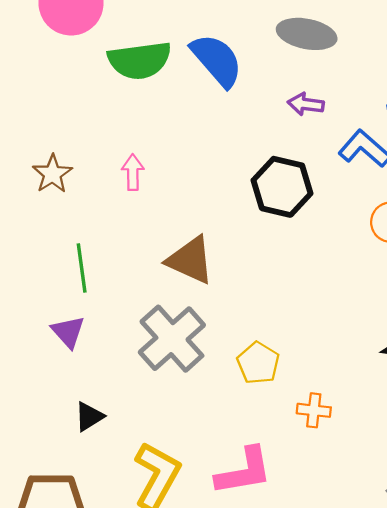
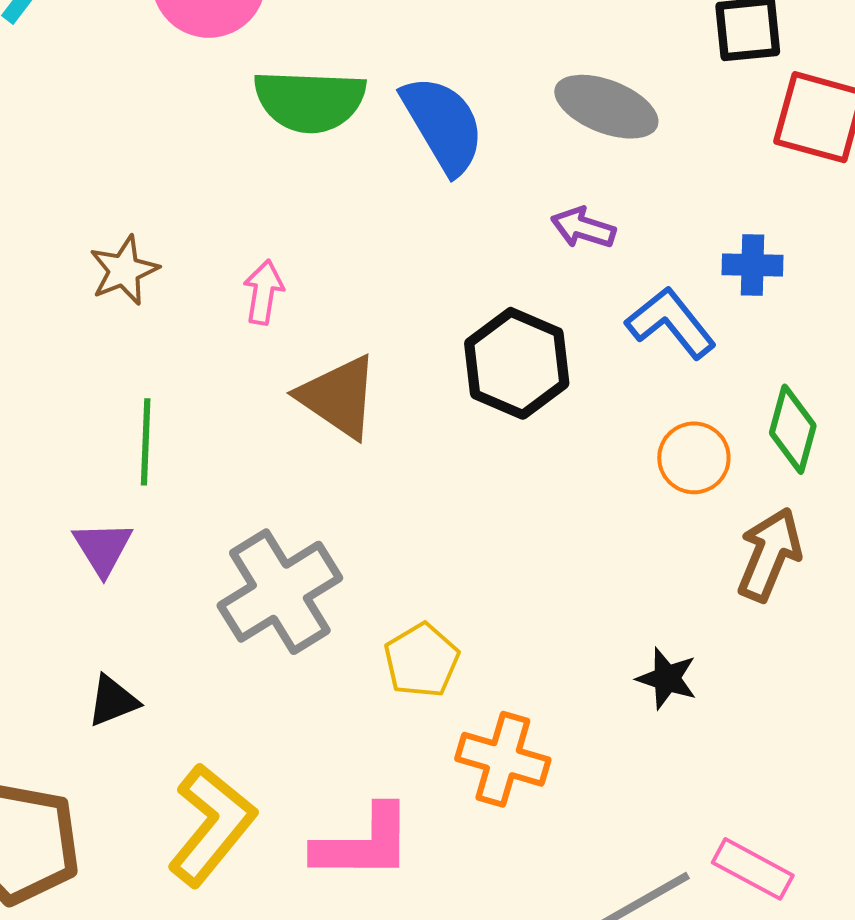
brown triangle: (190, 260) -> (339, 397), moved
orange cross: (314, 410) -> (503, 759), size x1.5

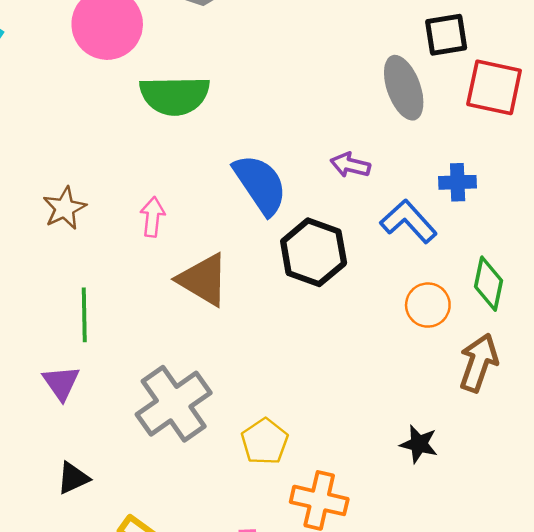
gray ellipse: (606, 107) -> (404, 88), moved, turned 52
blue semicircle: (443, 124) -> (260, 184), moved

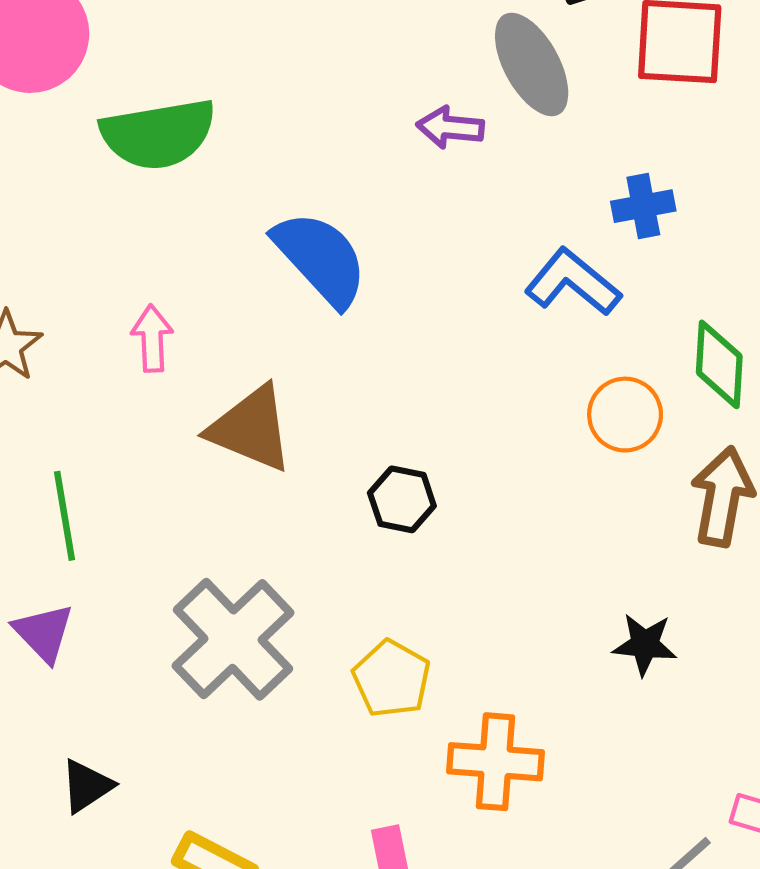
purple arrow: (350, 165) -> (450, 127), moved
black hexagon: (314, 252) -> (402, 499), moved, size x0.6

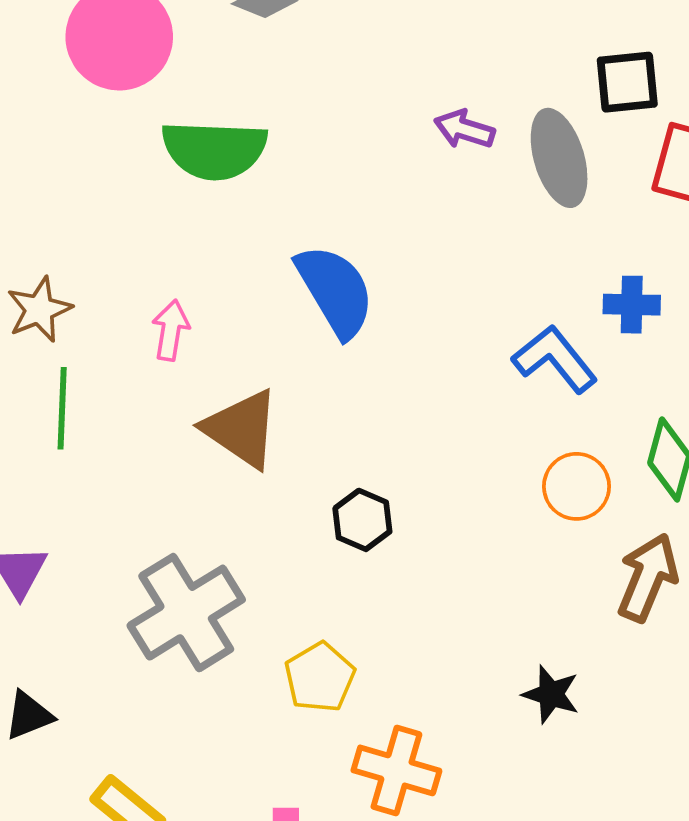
purple arrow: (450, 127) -> (464, 129), moved
green line: (64, 516) -> (62, 408), moved

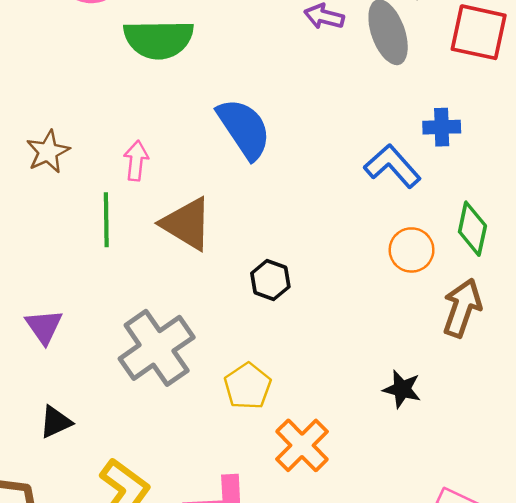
green line: (62, 408) -> (106, 220), moved
orange cross: (396, 770) -> (302, 445), turned 32

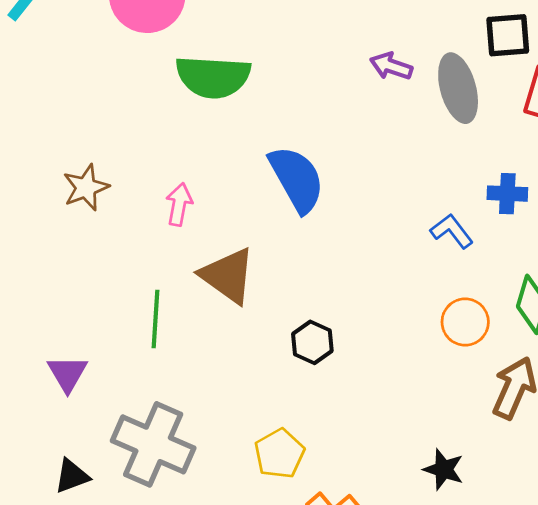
blue L-shape: (392, 166) -> (452, 231), size x0.7
green line: (106, 220) -> (155, 319), moved
gray cross: (157, 348) -> (153, 444), moved, turned -36

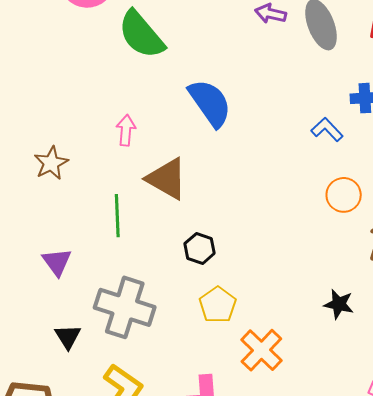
green semicircle: (213, 77) -> (141, 35), turned 52
brown star: (86, 188) -> (51, 163), moved
black hexagon: (312, 342) -> (200, 248), moved
black triangle: (72, 476) -> (68, 337), turned -36

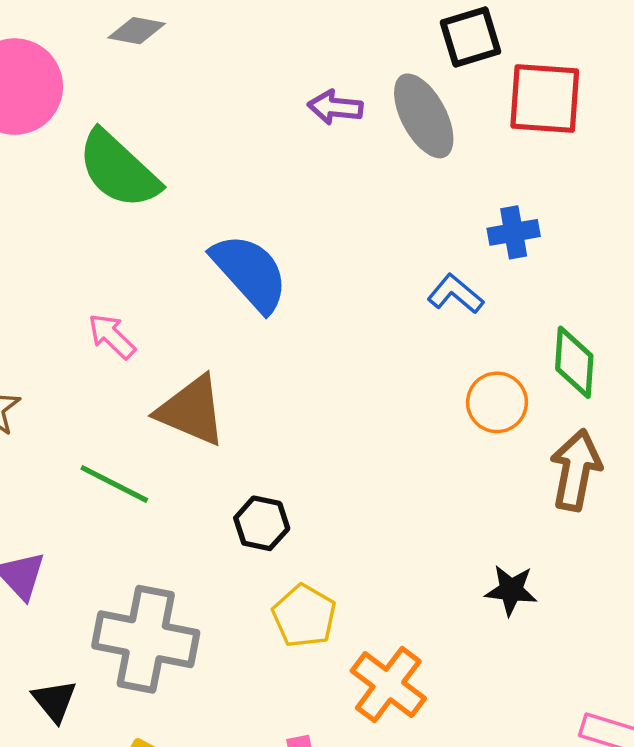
pink arrow: (126, 130) -> (112, 336), turned -44
green line: (117, 216) -> (114, 484), turned -54

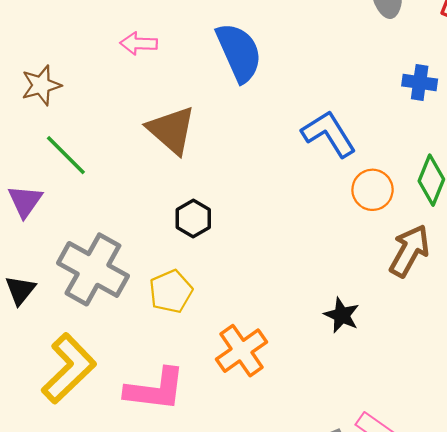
blue L-shape: (455, 294) -> (329, 134), moved, size x1.5
pink arrow: (112, 336) -> (139, 44), moved, turned -60
green line: (114, 484) -> (66, 155), moved
yellow pentagon: (304, 616) -> (171, 291), moved

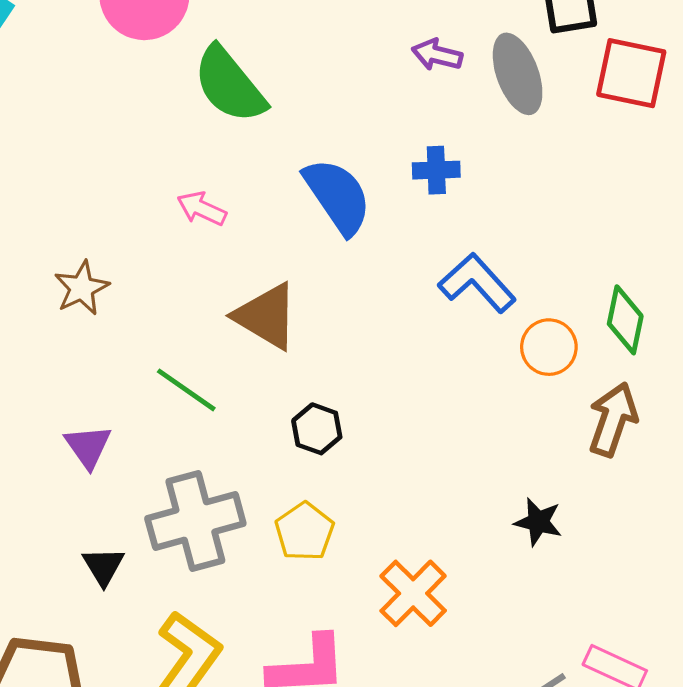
pink arrow: (139, 44) -> (202, 209), turned 33
blue cross: (420, 83) -> (436, 170), moved
green line: (66, 155) -> (186, 390), moved
gray cross: (93, 269) -> (195, 521), turned -34

